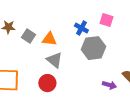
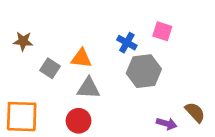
gray square: (28, 36) -> (50, 68), moved
gray triangle: (54, 60) -> (88, 88), turned -36

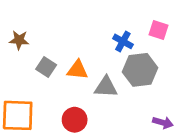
orange triangle: (81, 58) -> (77, 70), moved
gray triangle: (88, 88) -> (106, 87), moved

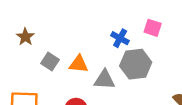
brown star: (19, 40) -> (25, 37), turned 30

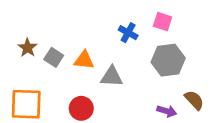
brown star: (25, 37) -> (28, 48), moved
gray hexagon: (136, 64) -> (168, 60), moved

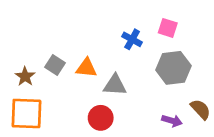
brown star: (28, 48) -> (25, 76), moved
red circle: (81, 108) -> (101, 118), moved

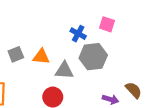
gray square: (55, 65) -> (16, 54), turned 35
gray hexagon: (173, 68) -> (93, 57), moved

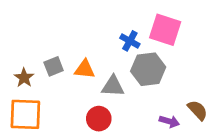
pink square: (107, 24) -> (165, 30), size x1.6

